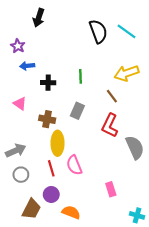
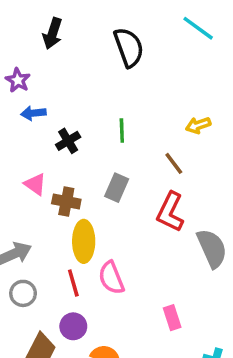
black semicircle: (98, 31) -> (129, 47), moved
cyan line: (127, 31) -> (198, 28), moved
yellow arrow: (127, 73) -> (198, 125), size x0.6
black cross: (48, 83) -> (68, 141), turned -32
pink triangle: (20, 103) -> (35, 184), moved

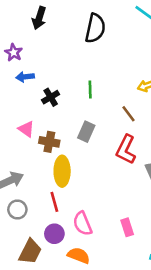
black semicircle: (129, 47) -> (95, 28), turned 32
pink semicircle: (111, 278) -> (82, 224), moved

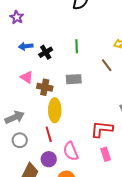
blue arrow: (25, 77) -> (26, 46), moved
gray rectangle: (86, 132) -> (74, 79), turned 63
red L-shape: (126, 150) -> (102, 129), moved, turned 70

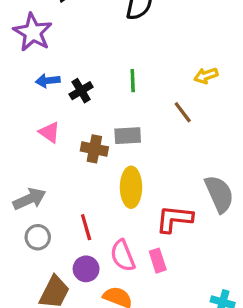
purple star: (17, 17) -> (33, 32), size x1.6
brown cross: (45, 87) -> (94, 149), moved
yellow ellipse: (55, 110) -> (131, 187), moved
pink rectangle: (106, 154) -> (158, 261), moved

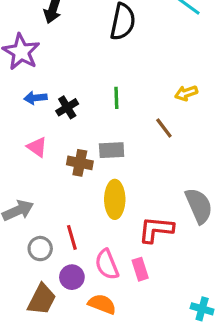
gray circle: (38, 237) -> (40, 249), moved

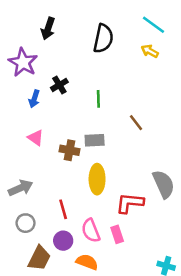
yellow arrow: (186, 93) -> (150, 51), moved, turned 48
blue arrow: (35, 98) -> (34, 99), turned -66
black cross: (67, 107) -> (59, 85), moved
gray circle: (40, 249) -> (26, 223), moved

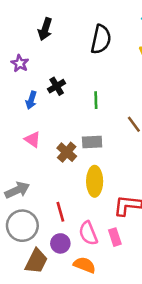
purple star: (23, 62) -> (20, 63), size x0.6
brown cross: (69, 150) -> (67, 152), turned 30
gray circle: (26, 223) -> (22, 226), size x1.6

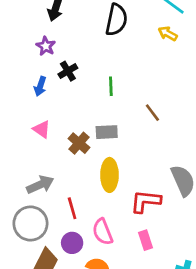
purple star: (20, 63) -> (46, 46), moved
gray arrow: (17, 190) -> (40, 185), moved
pink rectangle: (115, 237) -> (146, 240), moved

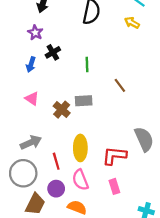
yellow ellipse: (109, 175) -> (80, 148), moved

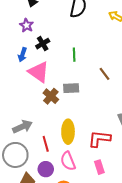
pink triangle: (32, 99) -> (39, 72), moved, size x1.6

